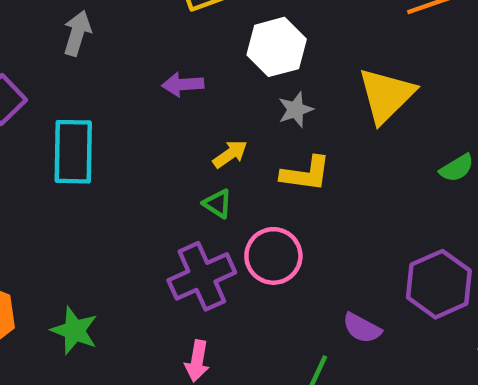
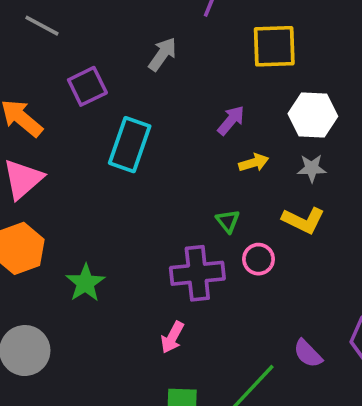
purple arrow: (183, 84) -> (231, 120), turned 116
yellow arrow: (230, 154) -> (254, 163), moved
pink circle: (273, 256) -> (258, 259), moved, size x0.7

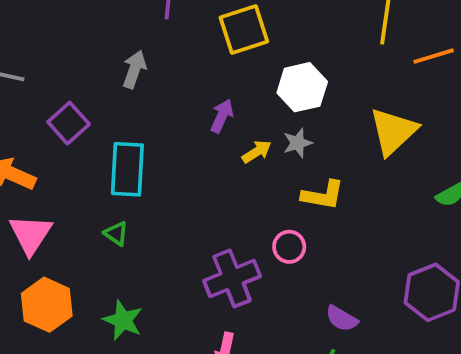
gray star: (312, 168) -> (298, 143), moved
green triangle: (228, 221) -> (116, 233), moved
purple semicircle: (308, 354) -> (342, 319), moved

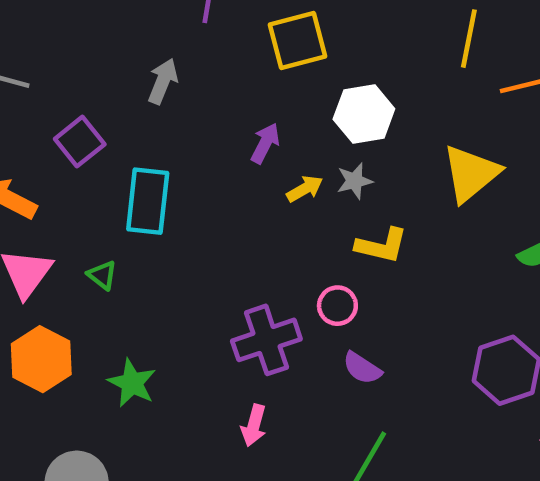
green triangle: (116, 233) -> (102, 275), moved
purple semicircle: (342, 319) -> (362, 368), moved

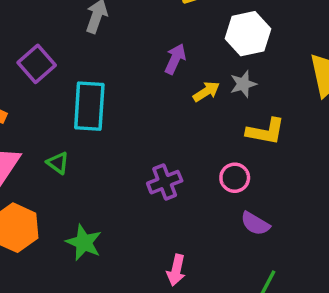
purple cross: (266, 340) -> (165, 182), moved, size x0.7

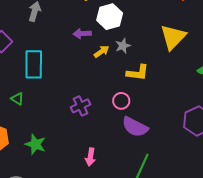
white hexagon: (248, 34) -> (110, 17), moved
purple arrow: (175, 59) -> (82, 34), turned -114
purple semicircle: (255, 224) -> (135, 127), size x1.5

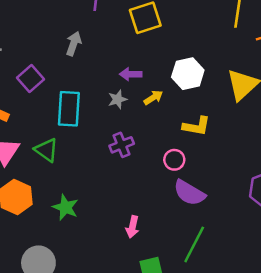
white hexagon: (110, 17) -> (188, 74), moved
gray star: (123, 46) -> (117, 99), moved
green triangle: (17, 99) -> (46, 150), size x1.5
purple cross: (81, 106) -> (122, 145), moved

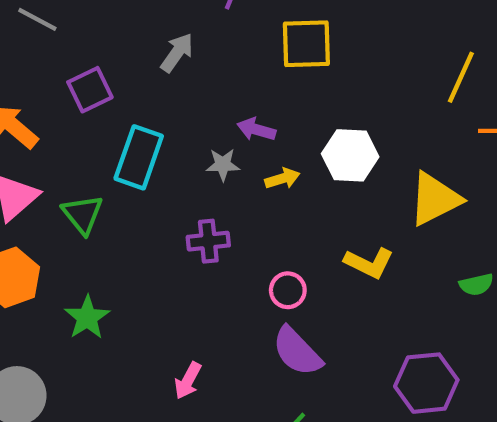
yellow L-shape: (196, 126) -> (369, 263), moved

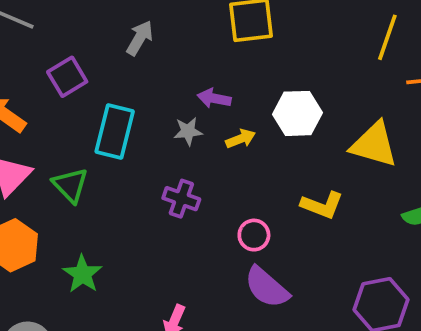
yellow triangle: (435, 199) -> (374, 145), turned 48
purple cross: (208, 241) -> (181, 199), turned 30

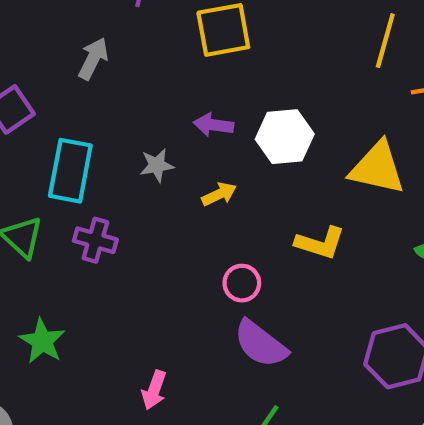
purple arrow: (214, 98) -> (214, 125), moved
yellow arrow: (241, 139) -> (219, 194), moved
purple cross: (181, 199) -> (95, 240), moved

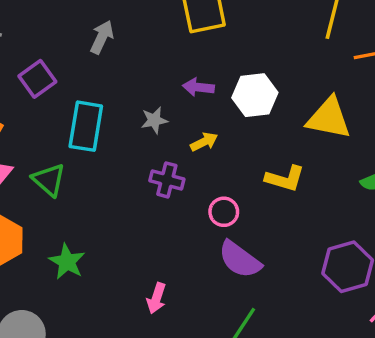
purple cross: (95, 240) -> (167, 180), moved

